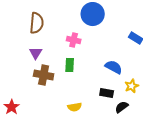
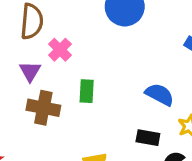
pink cross: (74, 40) -> (60, 50), moved, turned 32

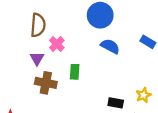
blue semicircle: (160, 94) -> (110, 46), moved

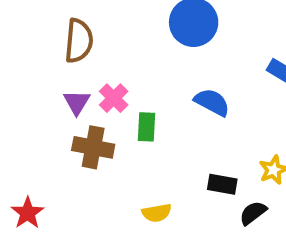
pink cross: (57, 44) -> (114, 98), moved
blue semicircle: (110, 46) -> (212, 102), moved

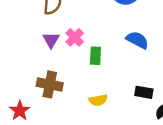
brown cross: (93, 147) -> (50, 84), moved
yellow semicircle: (157, 213) -> (98, 100), moved

